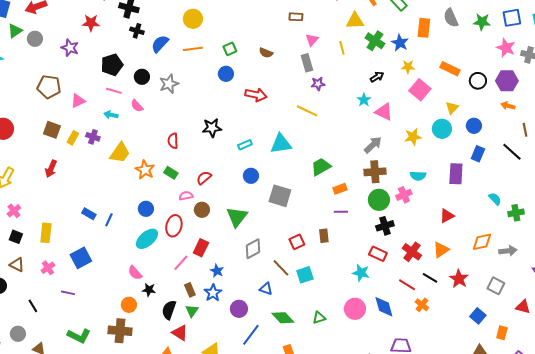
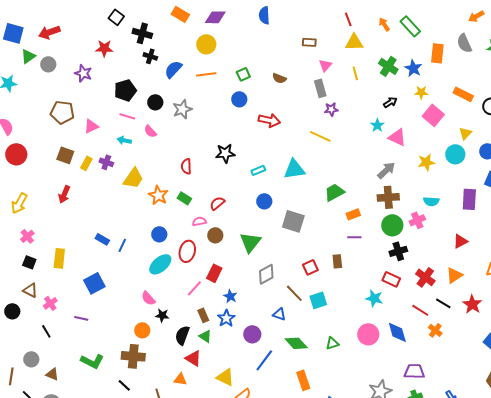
yellow triangle: (355, 21) -> (354, 42), moved
pink cross: (48, 268) -> (50, 303), moved
green triangle: (192, 311) -> (205, 336), turned -32

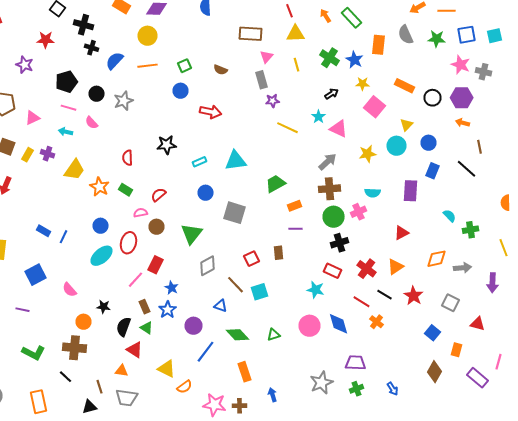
brown rectangle: (309, 42) -> (250, 34), size x1.6
yellow line: (320, 136) -> (288, 128), moved
pink semicircle: (148, 298) -> (70, 290), moved

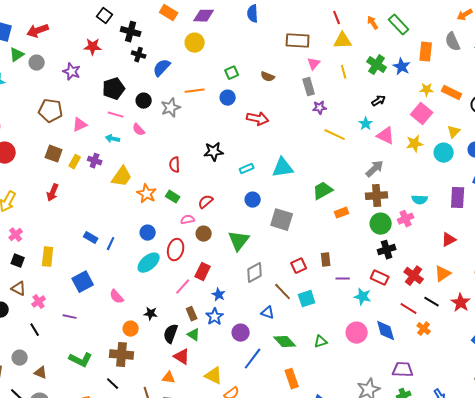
orange line: (148, 66) -> (195, 91), moved
yellow star: (362, 84) -> (427, 90), moved
yellow star: (368, 154) -> (415, 144), moved
purple line: (296, 229) -> (343, 279), moved

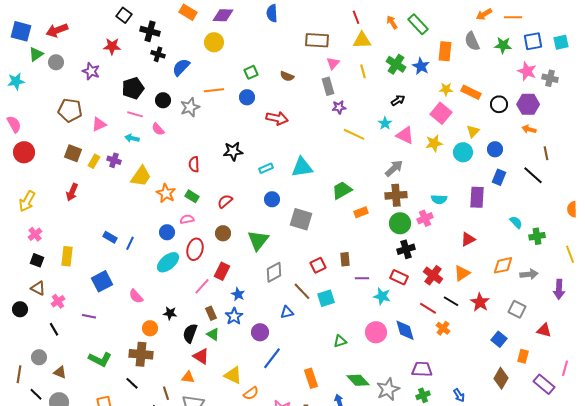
pink semicircle: (188, 220) -> (187, 219), moved
blue triangle: (268, 313) -> (287, 312), turned -32
green diamond: (285, 342) -> (358, 380), moved

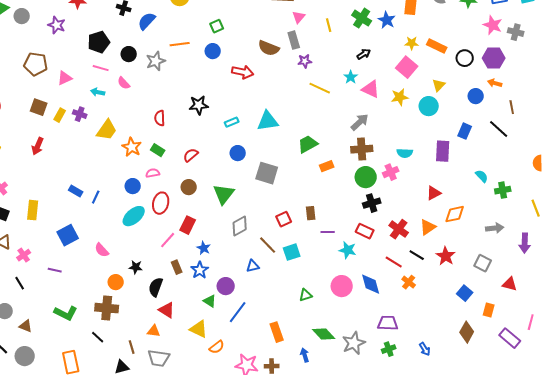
brown semicircle: (287, 76) -> (269, 48), moved, size x1.5
blue circle: (495, 149) -> (476, 96), moved
orange diamond: (503, 265) -> (455, 214), moved
green triangle: (213, 334) -> (210, 301), moved

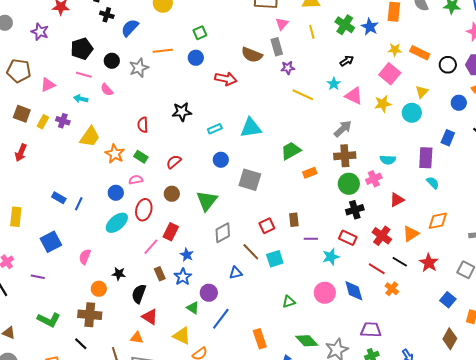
cyan semicircle: (482, 176) -> (433, 183), moved
red triangle: (434, 193) -> (397, 200), moved
pink semicircle: (102, 250) -> (85, 257), turned 63
cyan star: (348, 250) -> (331, 257), turned -30

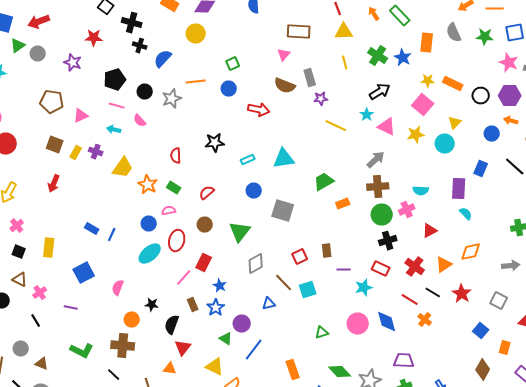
pink triangle: (282, 24) -> (284, 55), moved
black arrow: (347, 61) -> (380, 92), size x1.5
red triangle: (150, 317) -> (183, 348), turned 36

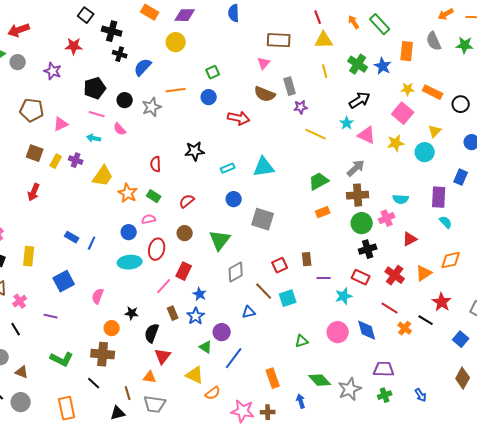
green trapezoid: (324, 182) -> (319, 181), moved
cyan ellipse: (150, 254) -> (130, 262), turned 35
black line: (433, 293) -> (426, 320), moved

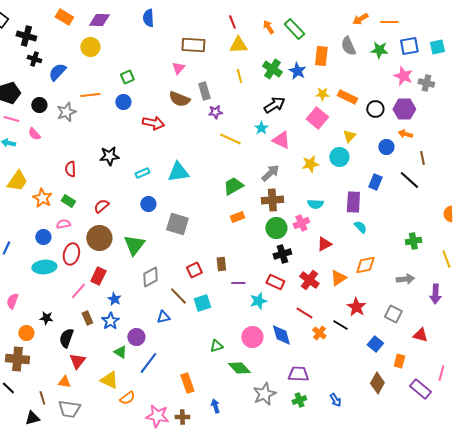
yellow star: (396, 143) -> (310, 164), moved
brown circle: (185, 233) -> (99, 238), size x1.6
green diamond: (320, 380) -> (239, 368), moved

